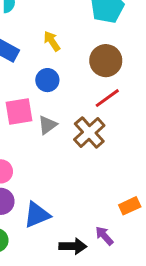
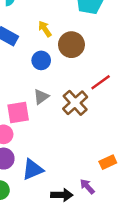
brown circle: (106, 61) -> (71, 45), moved
red line: (107, 98) -> (101, 82), moved
pink square: (19, 112) -> (18, 113), moved

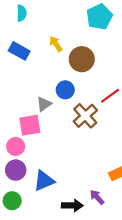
blue circle: (41, 60) -> (65, 90), moved
gray triangle: (41, 97) -> (44, 104), moved

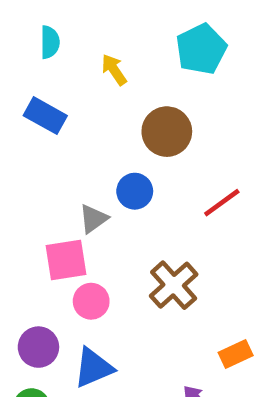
yellow arrow: (56, 44) -> (114, 70), moved
brown cross: (85, 116) -> (174, 285), moved
pink circle: (16, 146) -> (91, 301), moved

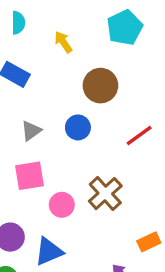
gray triangle: (93, 219) -> (31, 131), moved
pink circle: (91, 301) -> (62, 205), moved

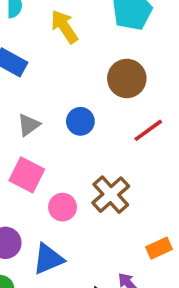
yellow arrow: (63, 42) -> (64, 27), size x1.4
brown circle: (100, 86) -> (127, 78), moved
pink square: (30, 176) -> (27, 175), turned 36

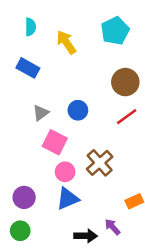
brown circle: (127, 78) -> (125, 82), moved
pink square: (27, 175) -> (55, 142), moved
blue triangle: (48, 259) -> (68, 199), moved

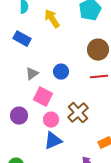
red line: (127, 117) -> (99, 77), turned 30
purple circle: (24, 197) -> (19, 116), moved

